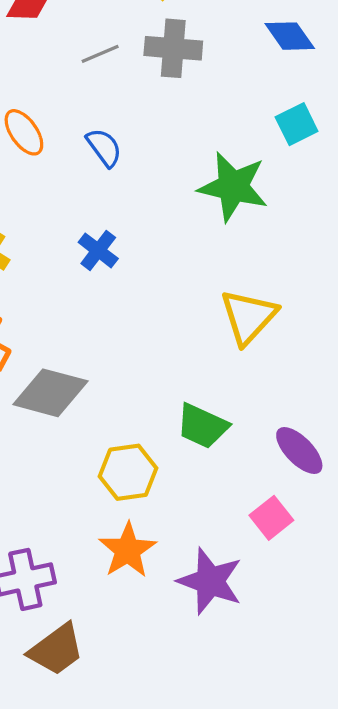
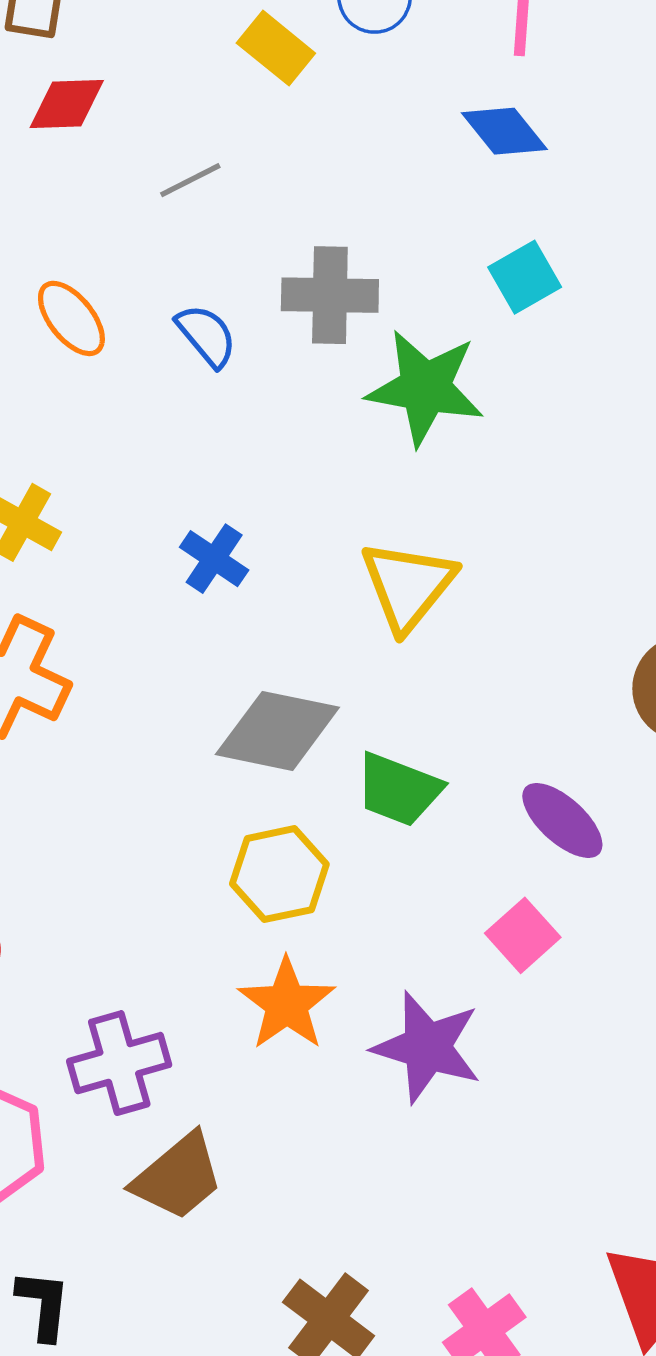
gray cross: (173, 48) -> (330, 295), moved
blue cross: (98, 250) -> (214, 559), moved
yellow triangle: (248, 317) -> (408, 586), moved
gray diamond: (50, 393) -> (277, 731), moved

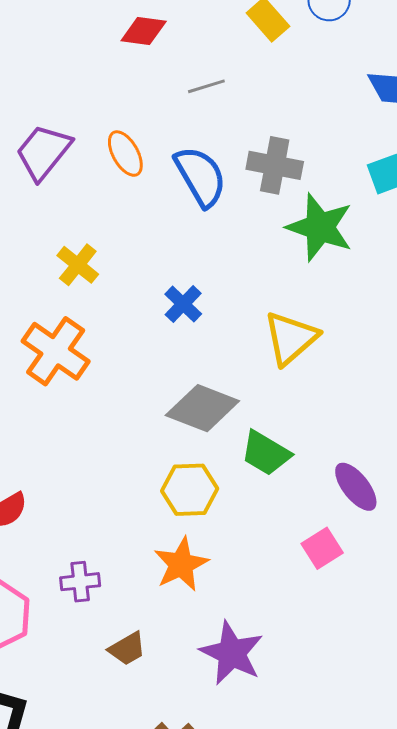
blue semicircle: (206, 336) -> (200, 176), size x1.6
purple star: (427, 1047) -> (232, 653), moved
purple cross: (119, 1063) -> (80, 582), size x0.7
brown trapezoid: (178, 1177) -> (127, 649), moved, size x0.7

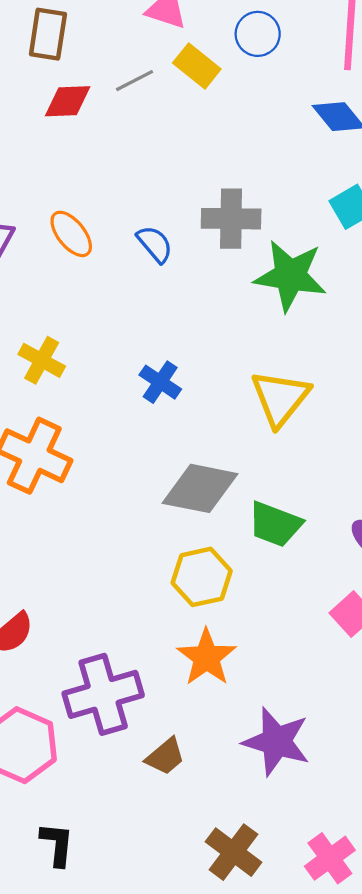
gray line: (206, 86) -> (135, 81), moved
blue semicircle: (200, 176) -> (155, 244), size x0.6
purple cross: (80, 582) -> (103, 694), size x1.8

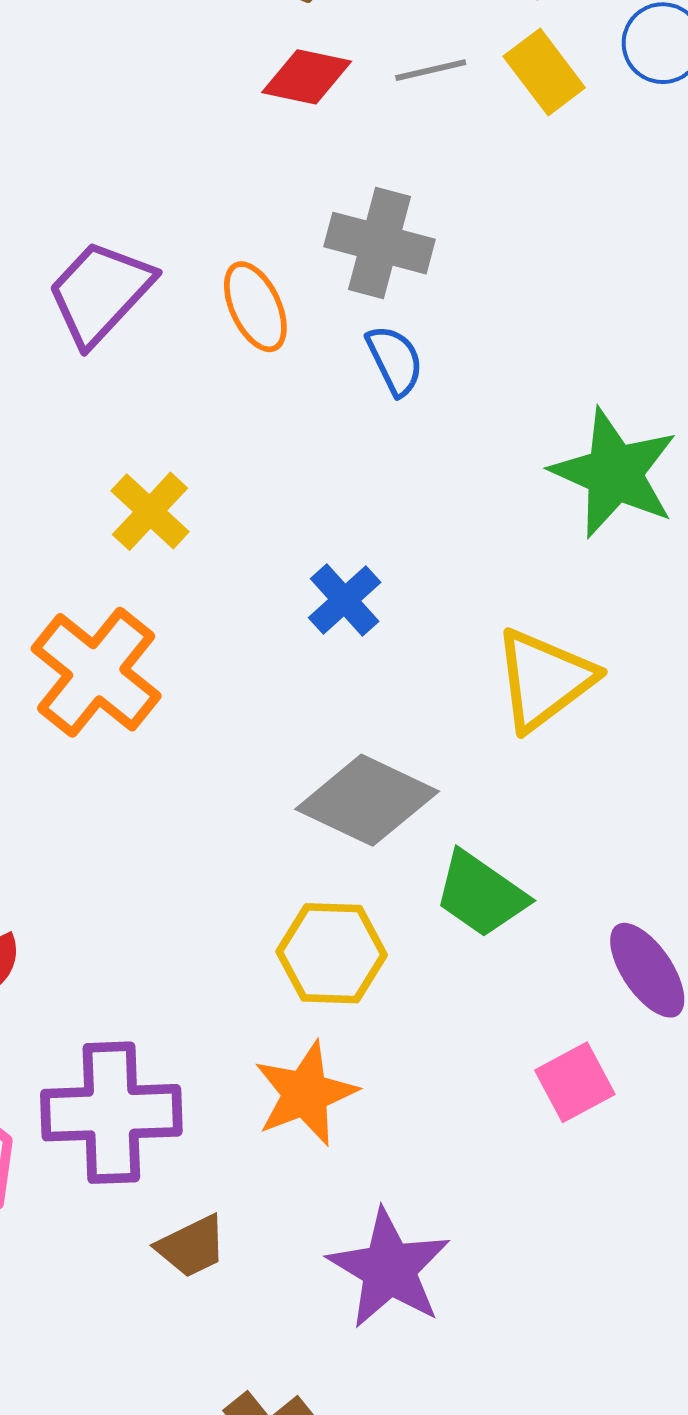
gray cross: (231, 219) -> (380, 243), moved

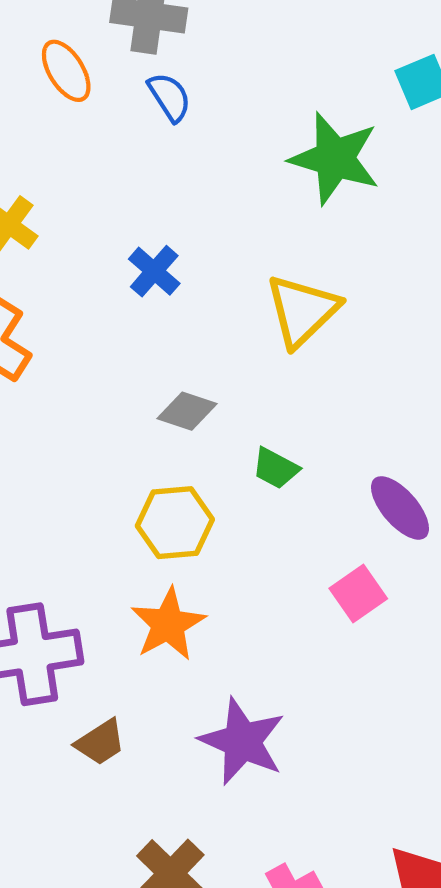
gray diamond: (367, 800) -> (187, 411), size x0.6
green trapezoid: (481, 894) -> (276, 468), size x0.7

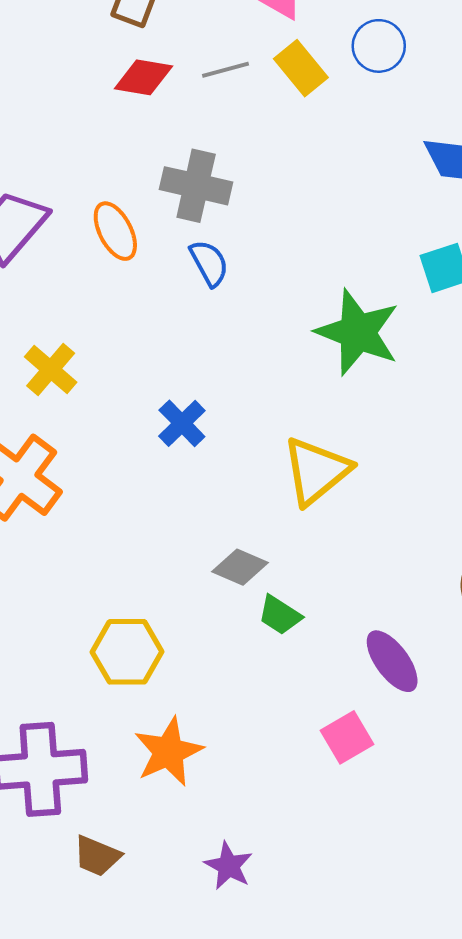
gray diamond: (187, 411) -> (240, 567), moved
yellow hexagon: (175, 523) -> (127, 652), moved
purple star: (242, 741) -> (229, 866), size x0.6
brown trapezoid: (100, 742) -> (97, 856), turned 51

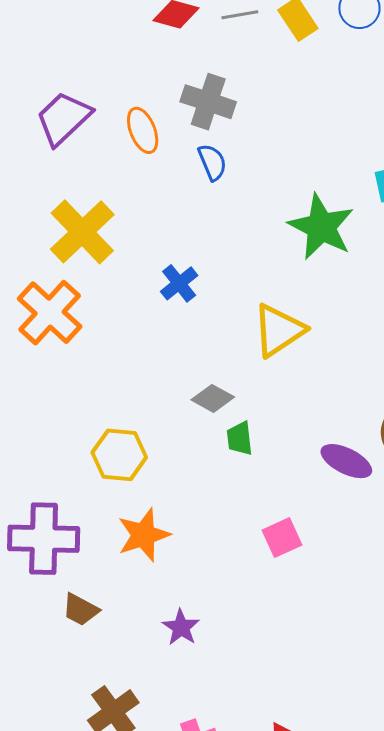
yellow cross: (51, 369) -> (82, 232), size x1.6
green trapezoid: (280, 615) -> (240, 438), turned 45
purple ellipse: (392, 661) -> (346, 461), moved, turned -33

